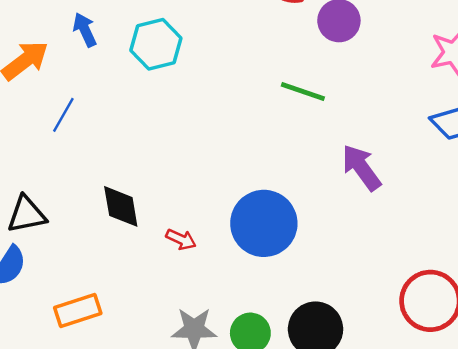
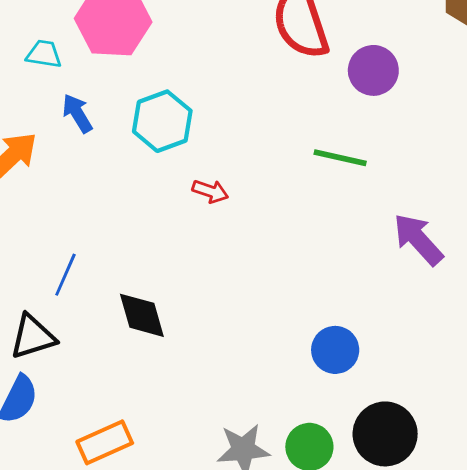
blue line: (63, 115) -> (65, 275), moved
blue circle: (264, 223) -> (335, 350), moved, size x0.6
red arrow: (181, 239) -> (210, 191), moved

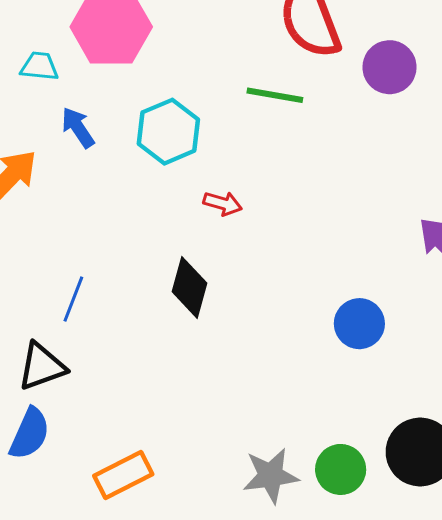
green line: (340, 158) -> (275, 95), moved
black diamond: (142, 315) -> (190, 287), moved, turned 34
blue circle: (335, 350) -> (359, 324), moved

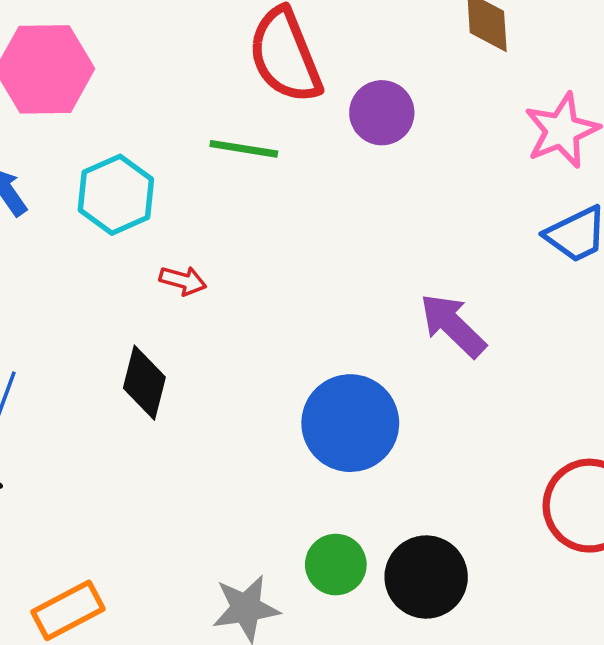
blue circle: (359, 324) -> (350, 423), size x1.6
green circle: (341, 469) -> (336, 565), moved

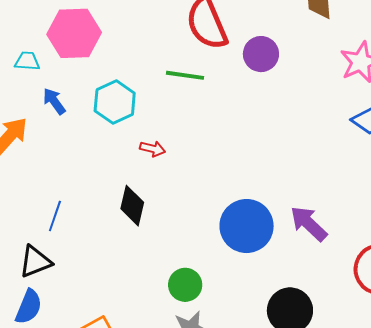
purple arrow: (453, 325) -> (309, 224), moved
green circle: (336, 565) -> (185, 285), moved

